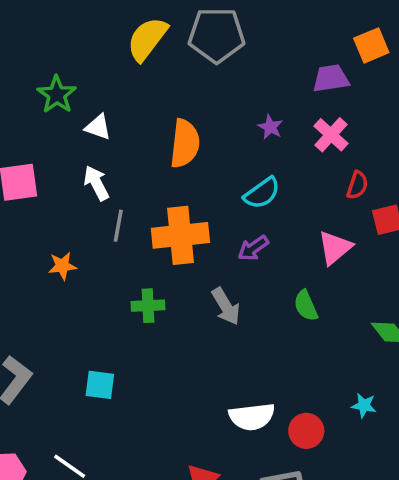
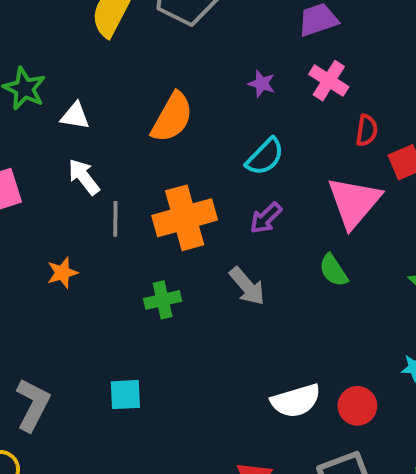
orange semicircle: (185, 143) -> (172, 117), turned 33
pink triangle: (335, 248) -> (354, 202), size x1.4

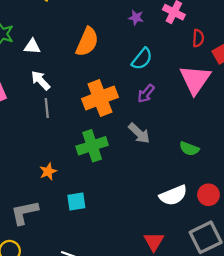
gray line: (115, 219) -> (47, 108), moved
green semicircle: (333, 270) -> (189, 149), moved, turned -30
orange star: (62, 273) -> (48, 172), moved
green cross: (163, 300) -> (92, 146), size x1.5
gray L-shape: (33, 405) -> (24, 212), turned -124

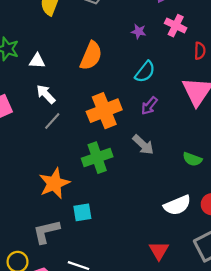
gray line: (47, 108) -> (52, 121), turned 48
orange star: (48, 172) -> (54, 183), size x1.8
gray L-shape: (24, 212) -> (46, 232), moved

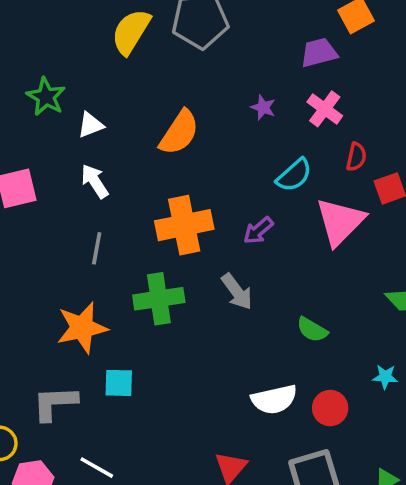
white triangle: (37, 61) -> (91, 125), turned -35
cyan semicircle: (145, 72) -> (294, 175), moved
gray line: (52, 121) -> (97, 248), moved, turned -42

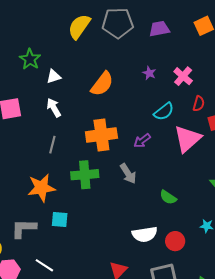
purple trapezoid: (319, 53) -> (159, 29), moved

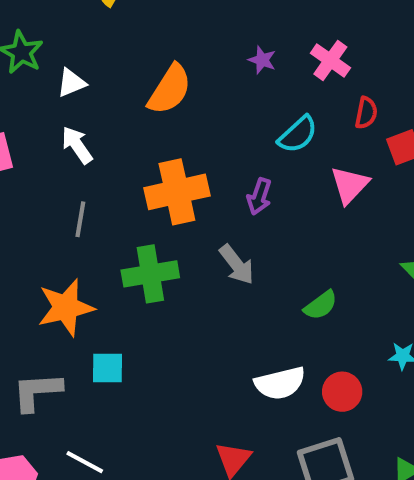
pink triangle: (187, 139) -> (350, 185), size x0.7
purple arrow: (142, 141) -> (259, 196), turned -30
green semicircle: (168, 197) -> (321, 305), turned -66

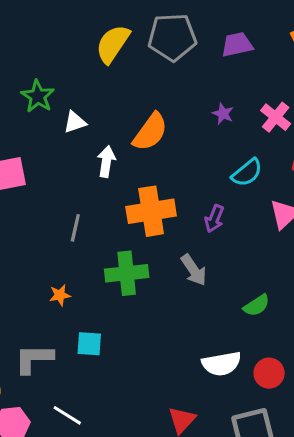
white arrow: (77, 145) -> (106, 162), moved, turned 40
orange star: (66, 307) -> (60, 295), size x0.5

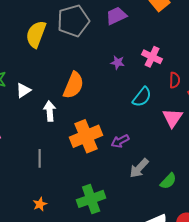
purple arrow: (214, 219) -> (120, 141), moved, turned 54
gray arrow: (194, 270) -> (139, 168), moved, turned 90
green cross: (127, 273) -> (91, 199), moved

